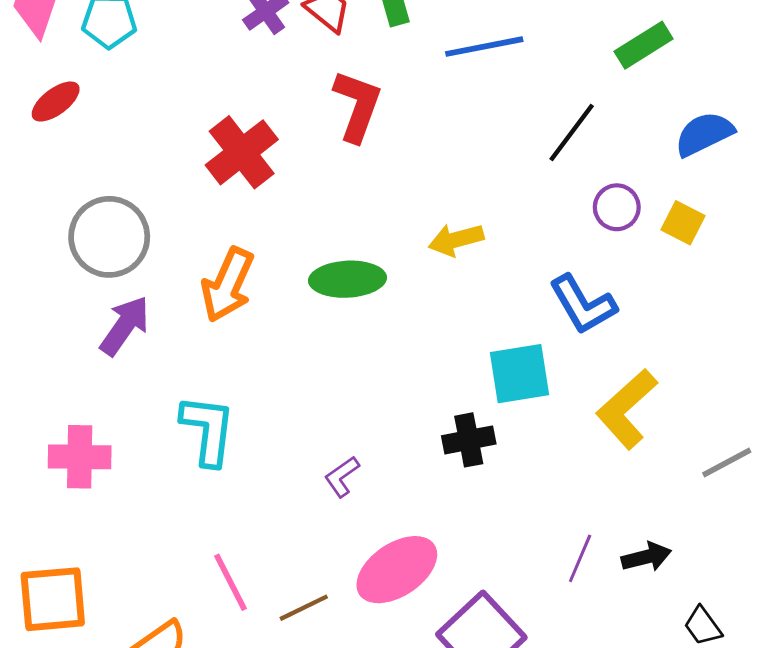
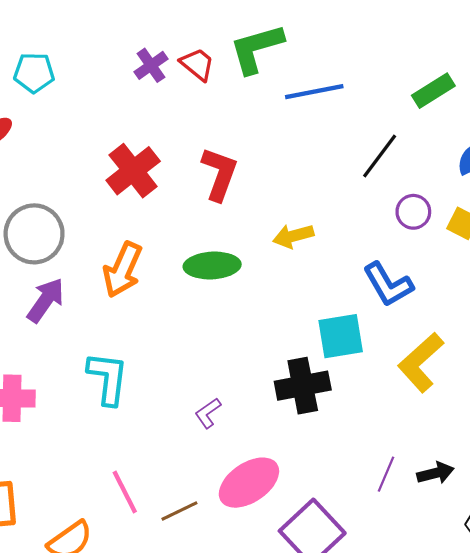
red L-shape: (357, 106) -> (219, 174), moved
black cross: (469, 440) -> (303, 386), size x1.4

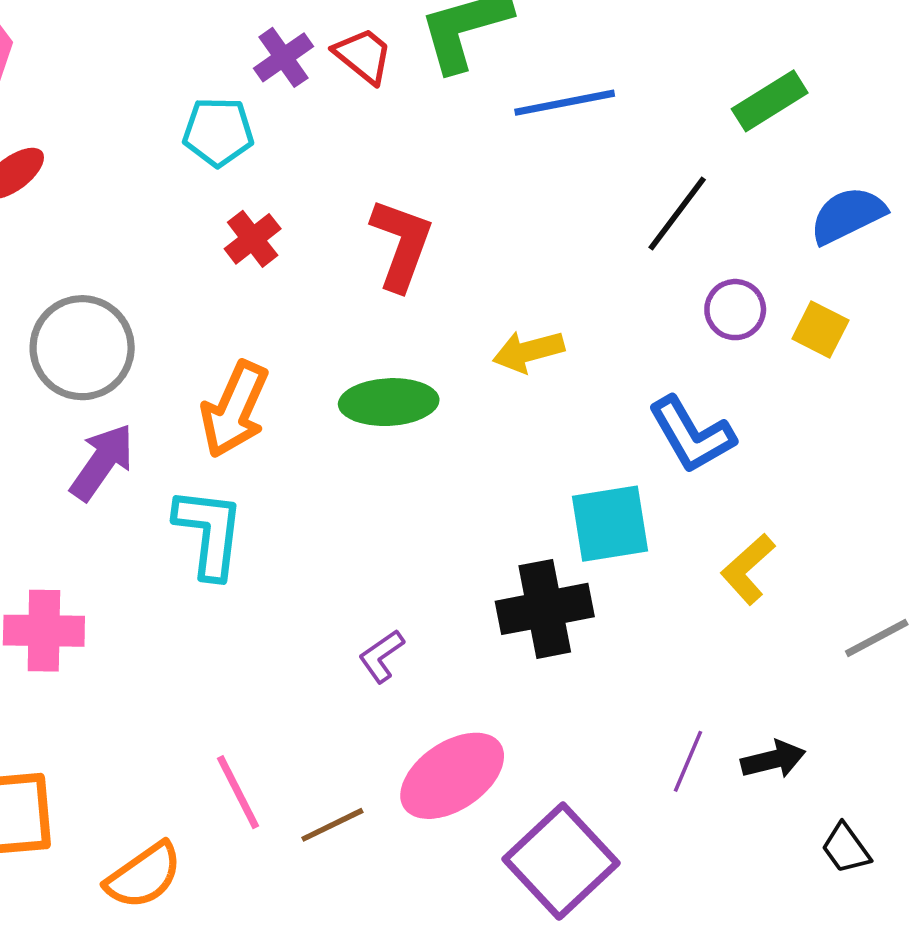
cyan pentagon: (34, 73) -> (218, 132), moved
red cross: (133, 171) -> (253, 239), size x0.6
yellow L-shape: (421, 362) -> (748, 569), size x0.7
cyan L-shape: (108, 378) -> (209, 533), moved

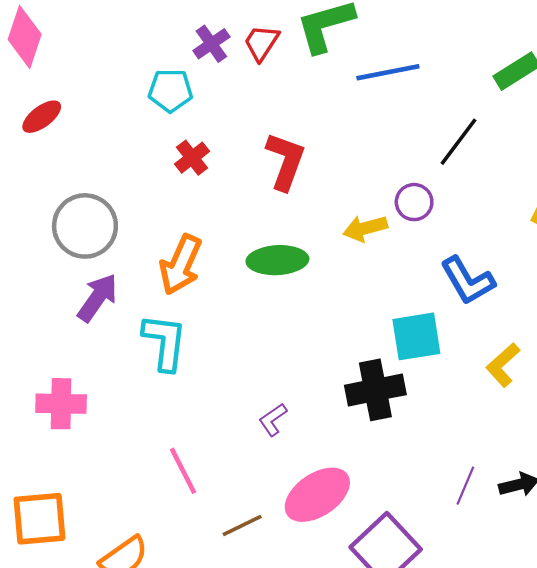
red trapezoid: (363, 56) -> (261, 43), turned -96
purple circle: (735, 310) -> (414, 202), moved
pink line: (238, 792) -> (183, 471), moved

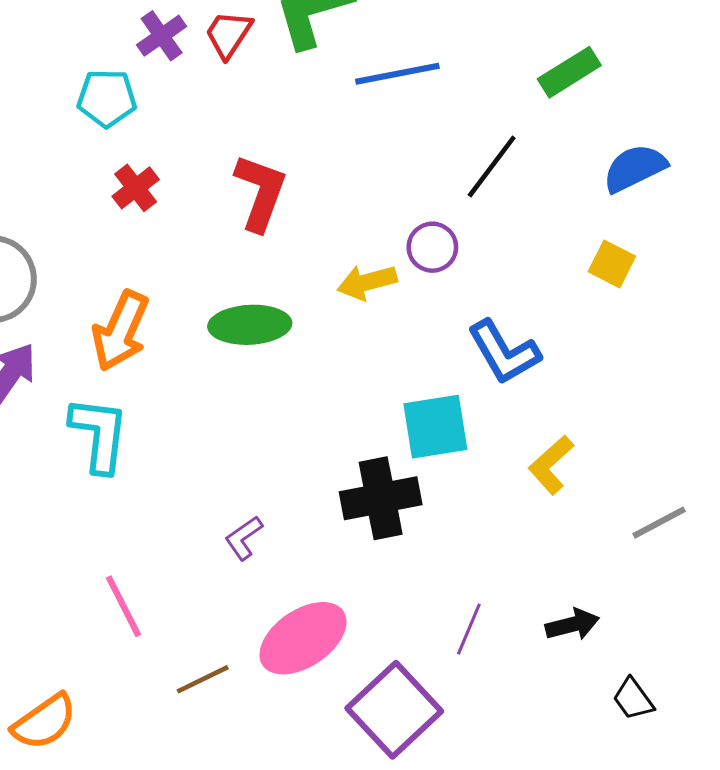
purple line: (465, 486) -> (469, 629), moved

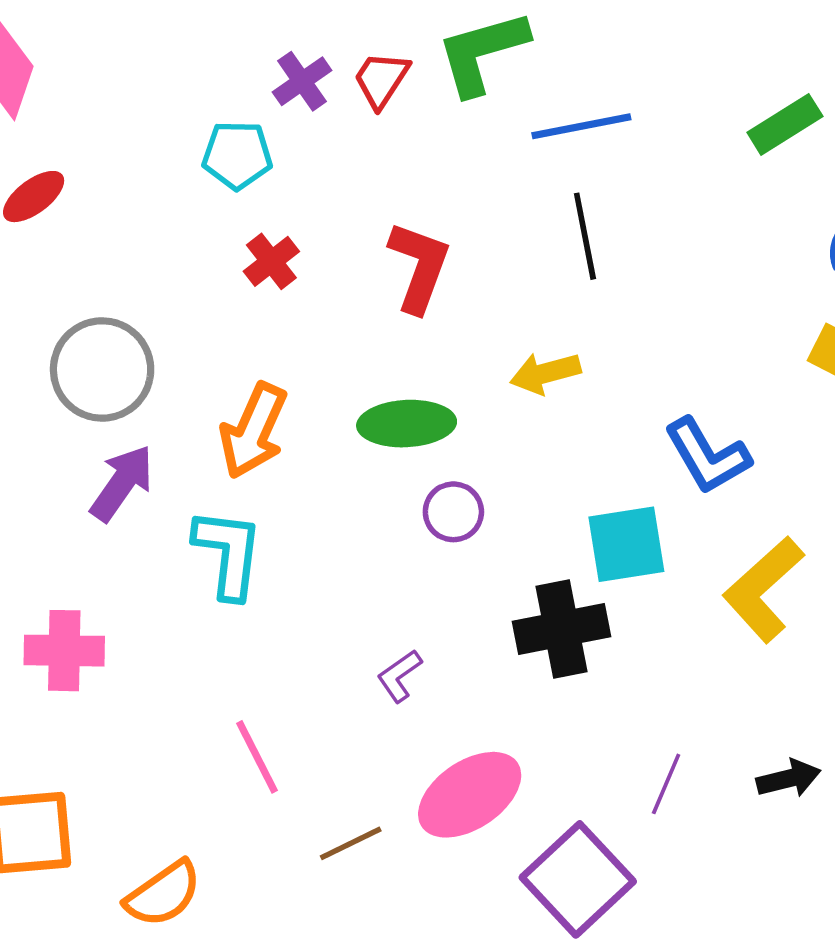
black line: (492, 167) -> (585, 236), moved, turned -48
purple circle: (432, 247) -> (453, 512), moved
yellow L-shape: (551, 465) -> (763, 589), size x1.5

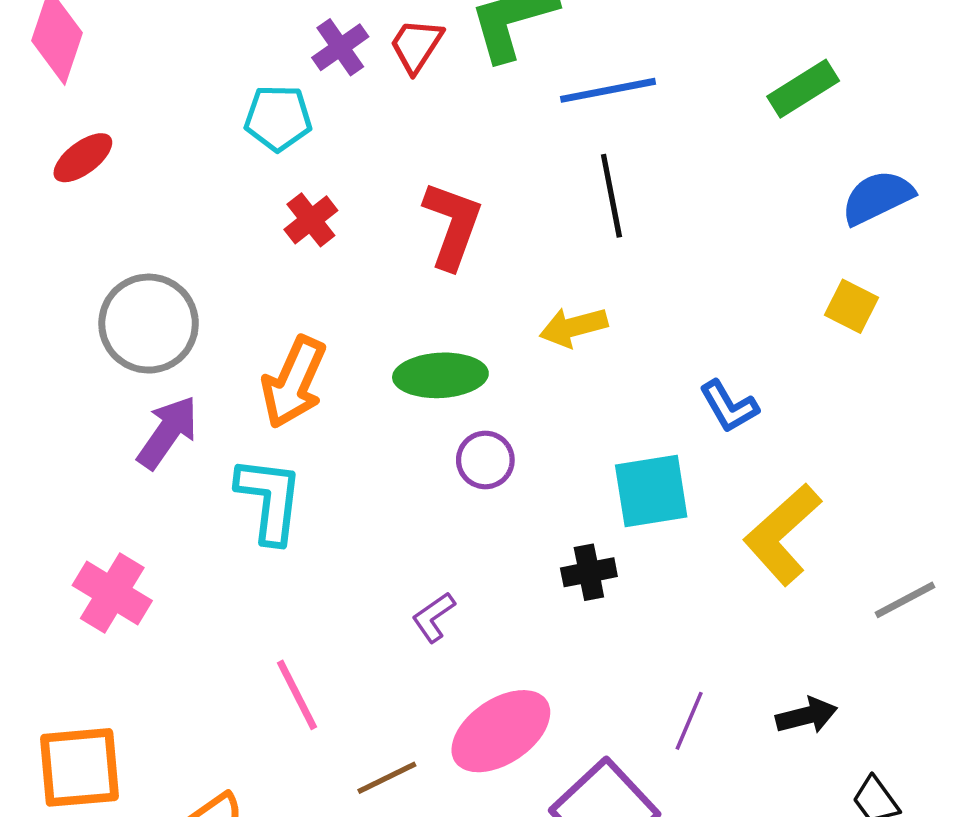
blue L-shape: (707, 456) -> (729, 406), size x0.7
black cross: (562, 629) -> (589, 572), size x0.6
pink cross: (64, 651) -> (112, 593), turned 30

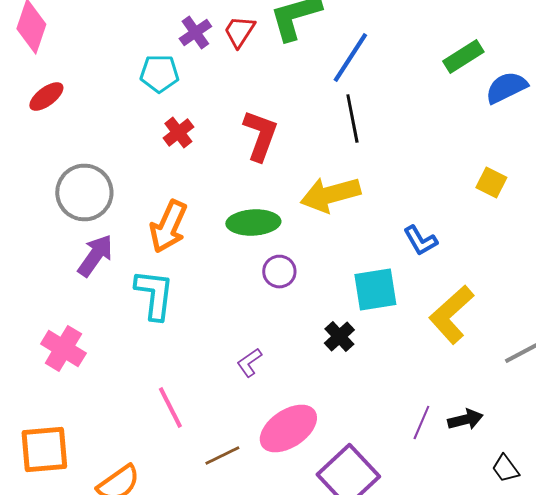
blue line: (608, 90) -> (350, 58), turned -46
blue semicircle: (877, 197) -> (506, 88), moved
yellow arrow: (573, 327) -> (330, 194), size x1.5
black cross: (589, 572) -> (339, 336), turned -32
purple line: (689, 721) -> (421, 422), moved

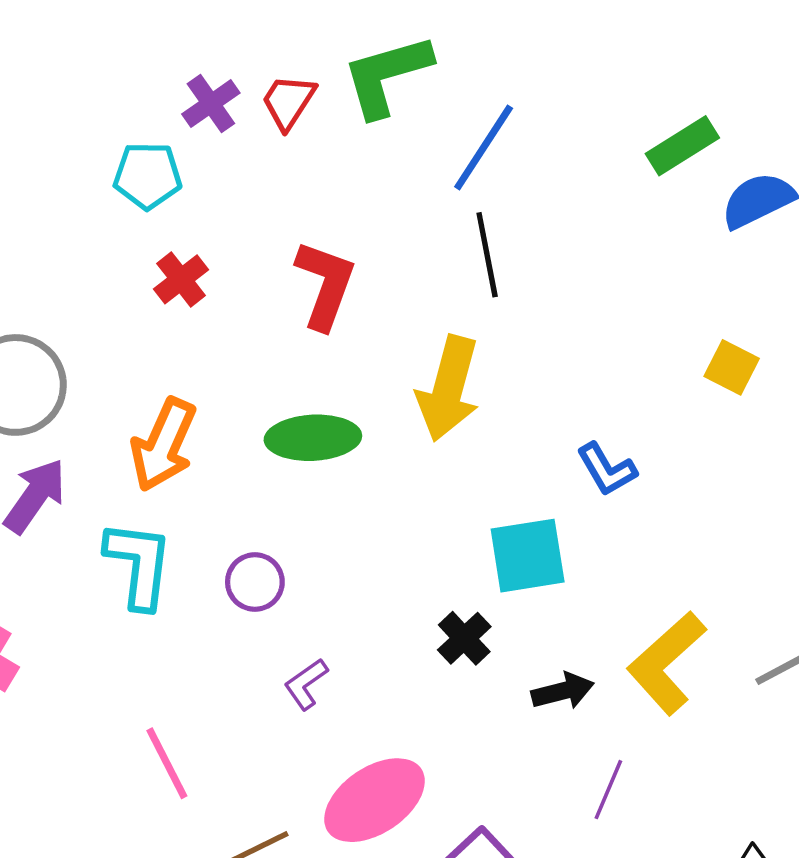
yellow arrow: (330, 194) -> (448, 388), turned -60
purple circle: (279, 272) -> (255, 582), moved
yellow L-shape: (451, 314) -> (667, 663), moved
black arrow: (465, 420) -> (563, 691), moved

